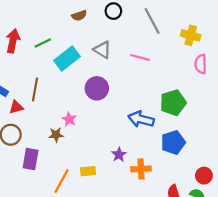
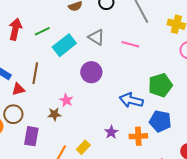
blue pentagon: (173, 142) -> (160, 121), turned 30
orange cross: (141, 169) -> (138, 136), moved
yellow rectangle: (88, 171) -> (83, 147), turned -40

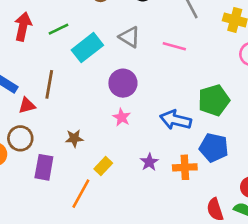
pink star: (66, 100) -> (122, 117), moved
yellow rectangle: (83, 147) -> (103, 166), moved

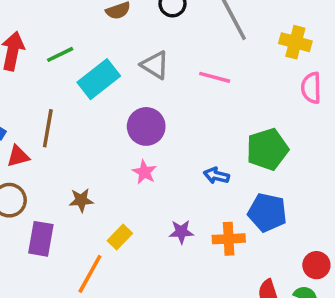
blue arrow: (176, 120) -> (216, 176), size x0.6
purple star: (149, 162) -> (181, 232), turned 30

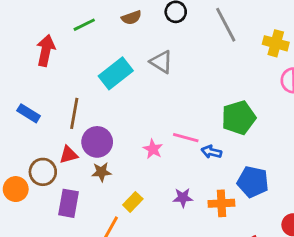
green line: (60, 54) -> (84, 25), moved
pink line: (215, 77) -> (186, 138), moved
purple circle: (146, 126) -> (97, 142), moved
green pentagon: (267, 149) -> (239, 118), moved
red triangle: (18, 156) -> (69, 155), moved

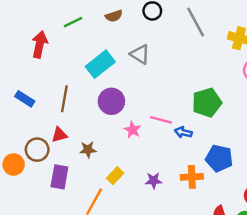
purple circle: (97, 142) -> (111, 101), moved
purple star: (183, 198) -> (154, 181), moved

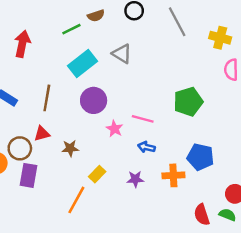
green line: (73, 22) -> (71, 29), moved
blue arrow: (183, 132) -> (146, 147), moved
purple rectangle: (59, 177) -> (28, 175), moved

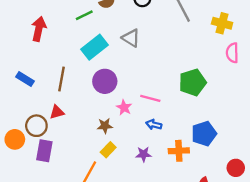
brown star: (70, 148) -> (105, 126), moved
blue pentagon: (200, 157) -> (204, 134), turned -30

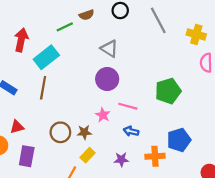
cyan rectangle: (95, 47) -> (46, 57), moved
purple circle: (105, 81) -> (107, 79), moved
red triangle: (57, 112) -> (17, 127), moved
brown circle: (36, 126) -> (60, 132), moved

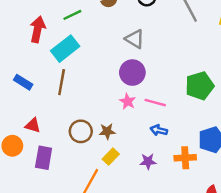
green line: (65, 27) -> (72, 15), moved
pink star: (103, 115) -> (128, 101), moved
red triangle: (17, 127) -> (33, 125), turned 32

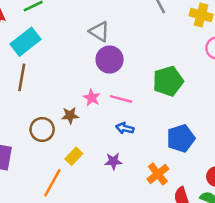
purple circle: (132, 73) -> (110, 60), moved
brown star: (107, 131) -> (70, 115), moved
orange cross: (185, 158) -> (158, 174), moved, turned -35

